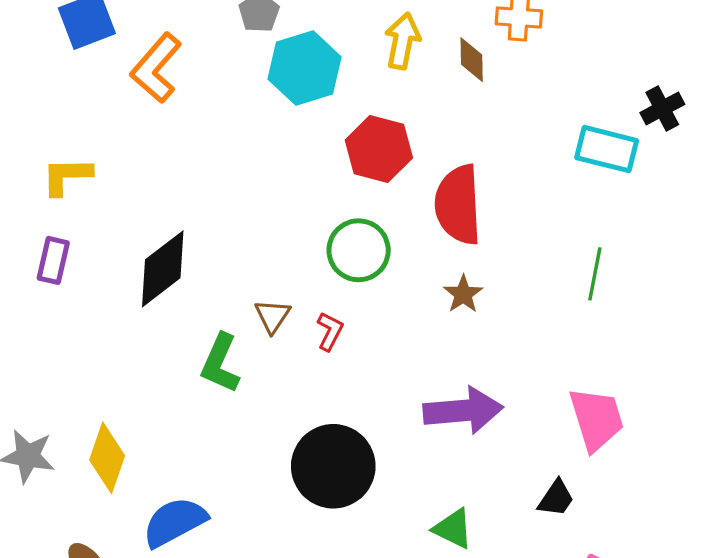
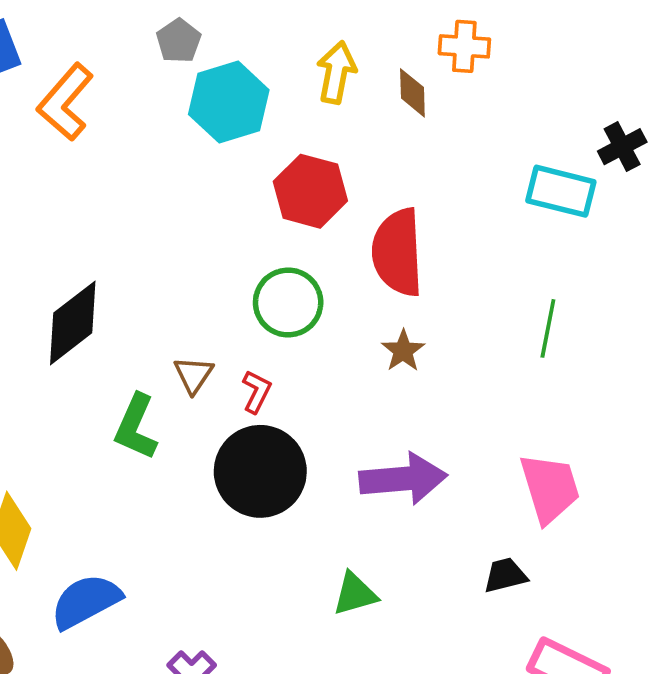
black circle: (333, 466) -> (260, 471), moved
black trapezoid: (556, 498) -> (505, 575), turned -138
green triangle: (453, 529) -> (355, 594), moved, turned -42

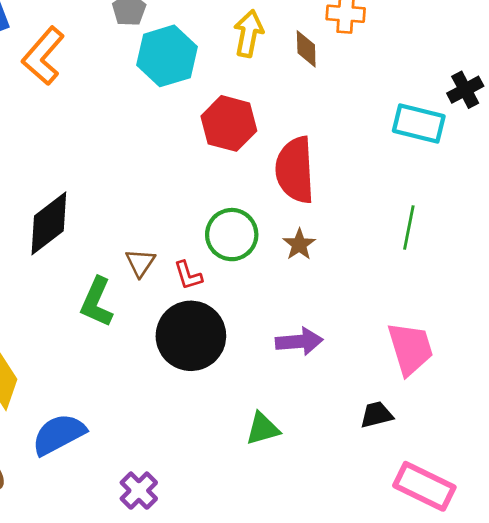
green circle: (288, 303) -> (232, 235), moved
red L-shape: (257, 392) -> (188, 275), turned 136
purple arrow: (403, 479) -> (299, 341), size x0.7

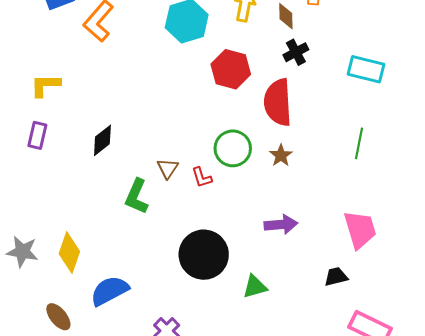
black cross: (465, 90) -> (296, 52), moved
black diamond: (49, 223) -> (102, 140), size x0.7
black circle: (191, 336) -> (204, 255), moved

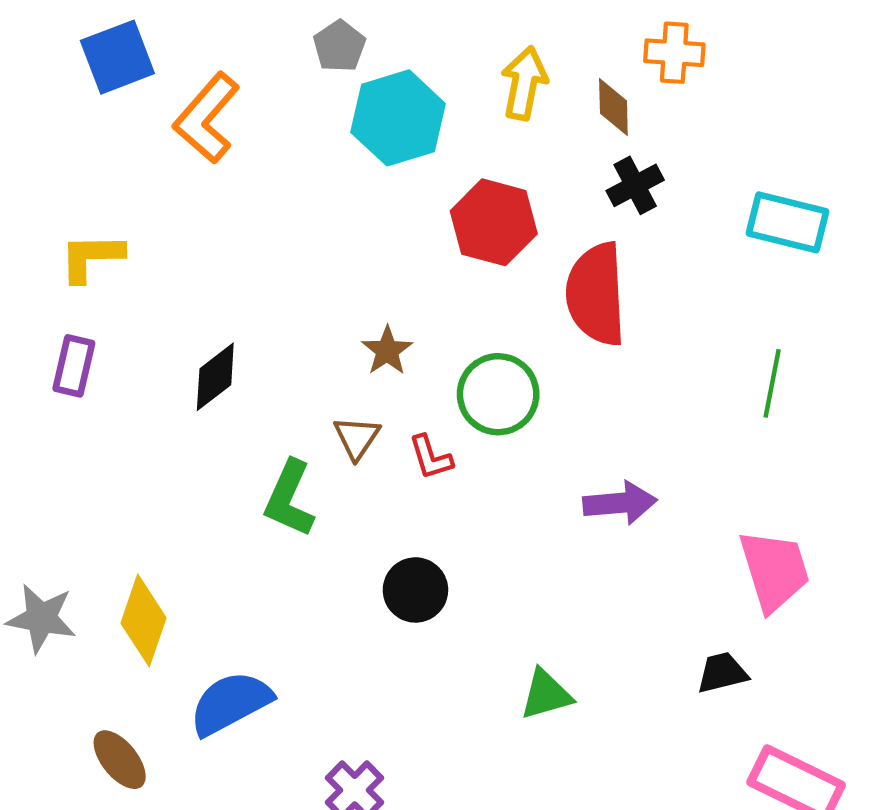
brown star: (281, 155) -> (387, 351), moved
purple arrow: (281, 225) -> (620, 503), moved
black circle: (204, 255) -> (415, 590), moved, size x0.6

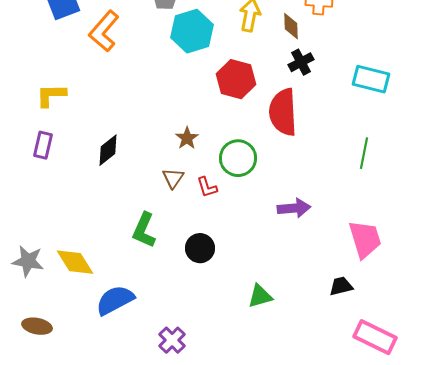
green L-shape: (289, 499) -> (144, 230), moved
yellow diamond: (144, 620) -> (75, 262), turned -51
brown ellipse: (120, 760) -> (37, 326), moved, turned -40

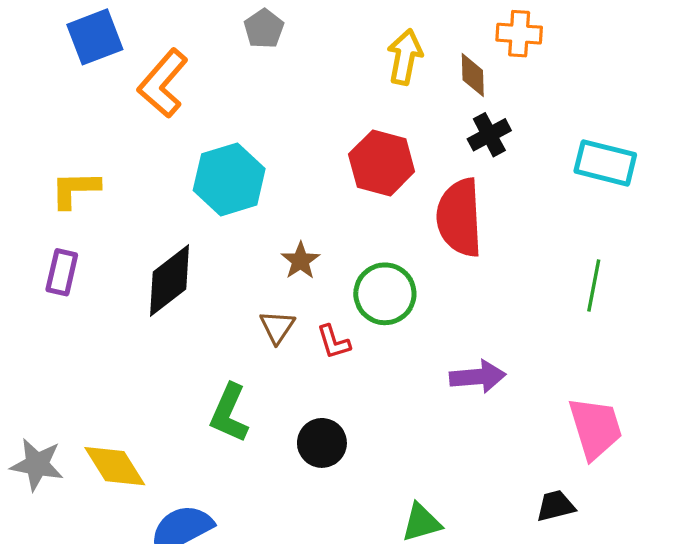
cyan hexagon: (192, 31) -> (229, 179), moved
black diamond: (108, 150) -> (169, 281), size x1.4

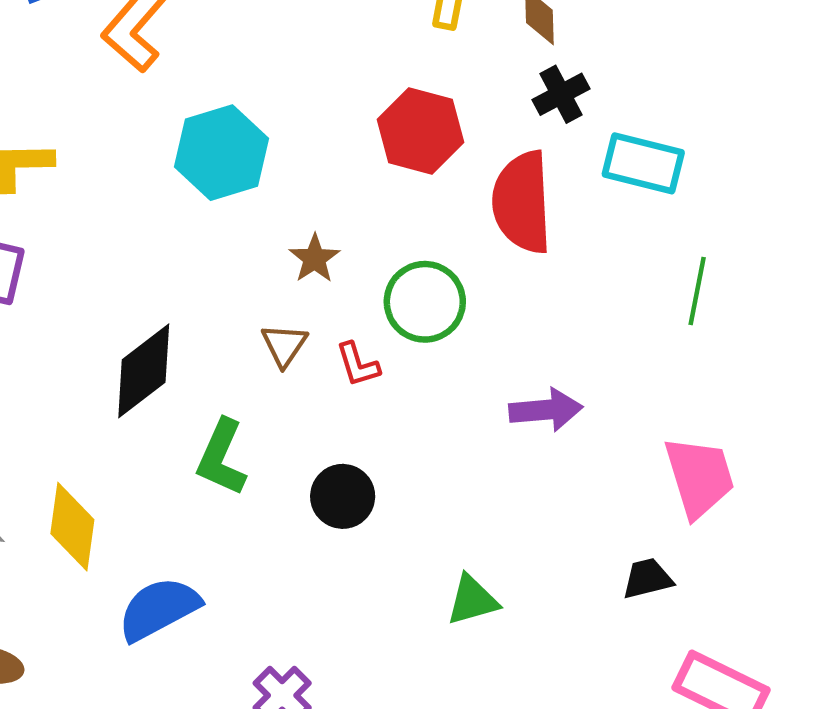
cyan rectangle: (605, 163) -> (643, 163), moved
black diamond: (169, 281) -> (144, 371), moved
yellow diamond: (115, 466) -> (72, 527), turned 40

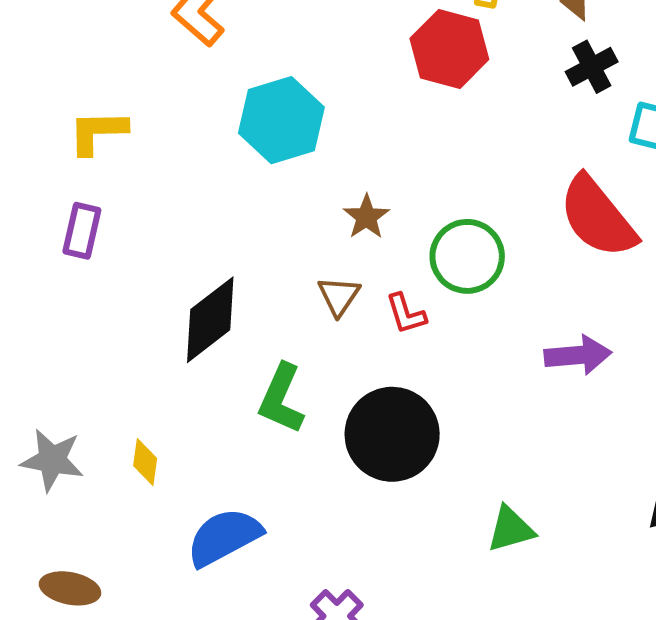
red hexagon: (420, 131) -> (449, 49), moved
red semicircle: (522, 202) -> (598, 217), moved, turned -36
black circle: (343, 496) -> (392, 434), size x1.6
yellow diamond: (72, 527) -> (145, 462), size x0.6

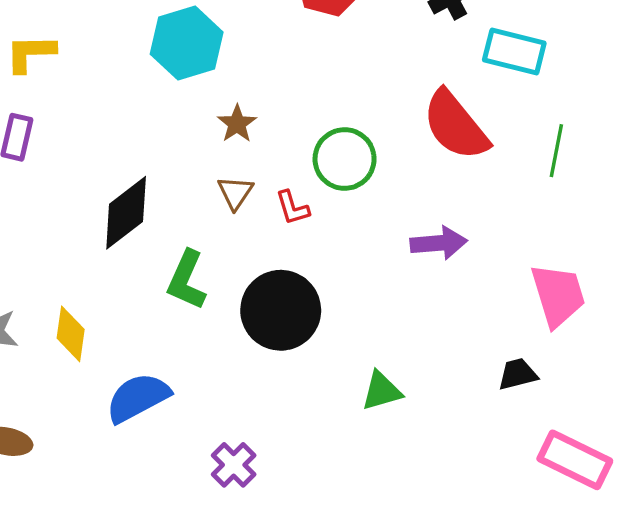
brown star: (366, 217) -> (237, 124), moved
yellow diamond: (145, 462) -> (71, 334), size x1.4

